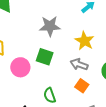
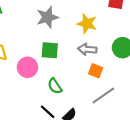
green semicircle: (50, 95) -> (55, 86), moved

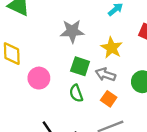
green square: (50, 50) -> (80, 66), moved
green semicircle: (55, 86) -> (76, 93), moved

